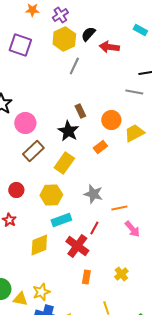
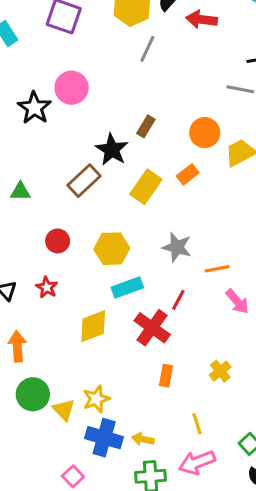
brown rectangle: (80, 111) -> (146, 126), moved, turned 56
pink circle: (25, 123) -> (72, 88), moved
black star: (68, 131) -> (112, 150), moved
yellow rectangle: (64, 163) -> (146, 187), moved
yellow triangle: (20, 299) -> (64, 410), turned 35

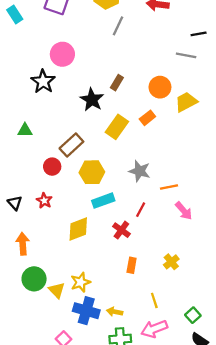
black star: (34, 108) -> (43, 81), moved
brown rectangle: (84, 181) -> (71, 145), moved
red cross: (152, 328) -> (121, 230), size x0.7

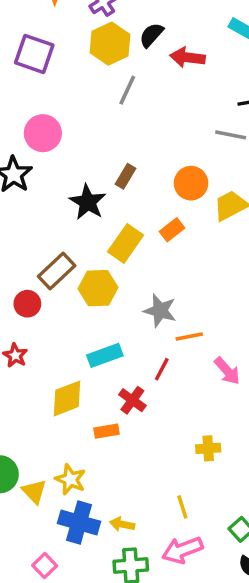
yellow hexagon: (92, 172) -> (98, 288), moved
orange line: (169, 187) -> (189, 336), moved
yellow cross: (171, 262) -> (208, 448), turned 35
orange rectangle: (132, 265) -> (107, 431), moved, turned 70
yellow star: (81, 282) -> (70, 479), turned -30

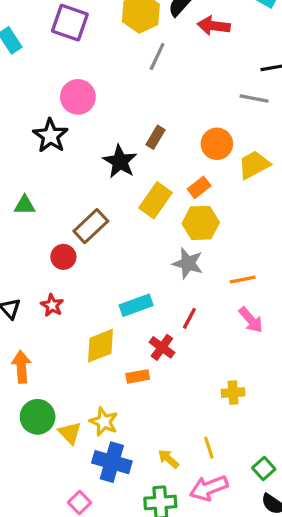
yellow hexagon: (98, 288) -> (201, 223), moved
orange line: (189, 336) -> (243, 279), moved
yellow arrow: (122, 524) -> (168, 459), moved, turned 30

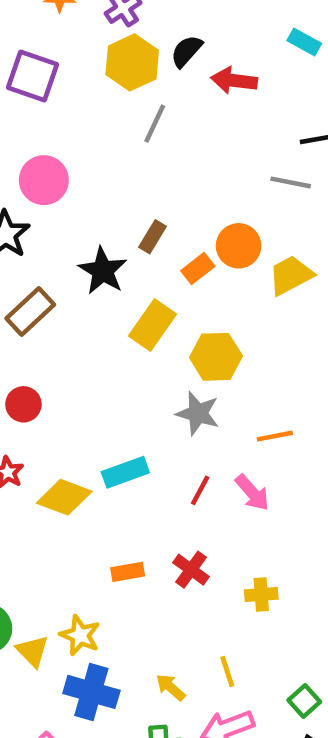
orange rectangle: (199, 187) -> (198, 268), moved
brown rectangle: (91, 226) -> (30, 311), moved
pink arrow: (251, 320) -> (252, 493), moved
yellow diamond: (101, 346) -> (64, 497), moved, turned 42
red cross: (162, 347) -> (191, 570), moved

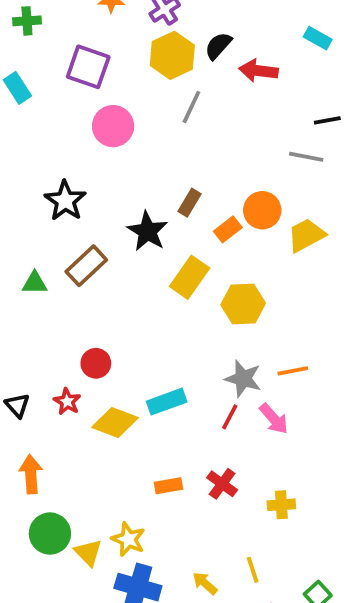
pink circle: (44, 180) -> (113, 126), moved
red circle: (23, 404) -> (96, 363), moved
gray star: (198, 413) -> (243, 379), moved

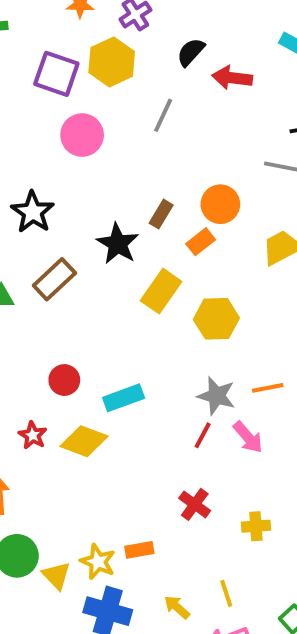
yellow hexagon: (172, 55) -> (112, 62), moved
orange circle: (262, 210) -> (220, 204), moved
red star: (67, 402) -> (33, 435), moved
cyan rectangle: (167, 402) -> (124, 398), moved
orange rectangle: (169, 486) -> (139, 550), moved

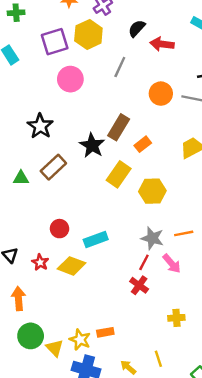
purple square: (56, 74) -> (55, 42), turned -36
orange circle: (220, 204) -> (161, 94), moved
brown rectangle: (161, 214) -> (119, 127), size x1.5
red cross: (195, 504) -> (139, 285), moved

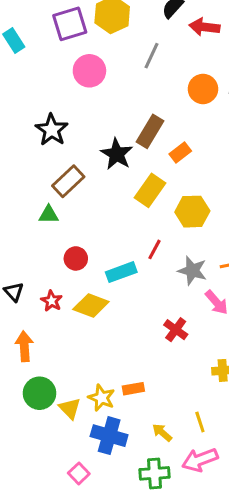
green triangle: (21, 178) -> (49, 215), moved
red line: (144, 262) -> (155, 249), moved

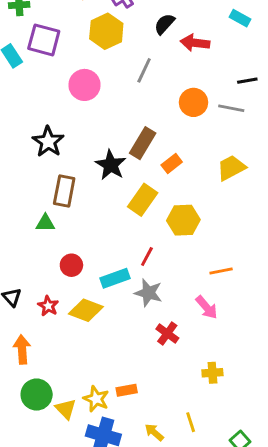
purple square: (70, 24) -> (44, 40), moved, turned 32
brown rectangle: (68, 181) -> (64, 191), turned -36
gray star: (192, 271) -> (148, 293), moved

